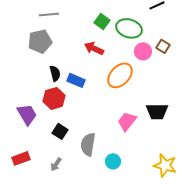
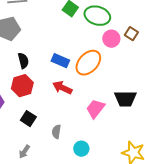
red arrow: (94, 48) -> (62, 88), moved
blue rectangle: (76, 80) -> (60, 61), moved
gray semicircle: (88, 144) -> (56, 132), size x0.6

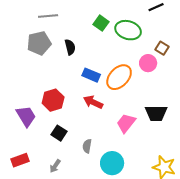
pink circle: (111, 39) -> (148, 63), moved
black semicircle: (23, 61) -> (70, 47), moved
cyan circle: (81, 149) -> (112, 163), size x1.5

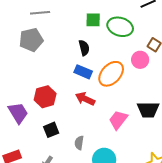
green square: (101, 23) -> (93, 20), turned -35
black semicircle: (70, 47) -> (84, 48), moved
black square: (59, 133) -> (51, 130), turned 35

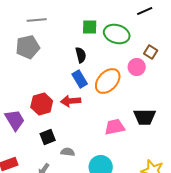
blue rectangle: (83, 72) -> (80, 79), turned 36
red arrow: (85, 99) -> (71, 101), moved, turned -30
pink trapezoid: (118, 120) -> (115, 127), turned 40
gray semicircle: (79, 143) -> (68, 152), moved, turned 88

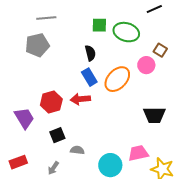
pink trapezoid: (115, 127) -> (138, 153), moved

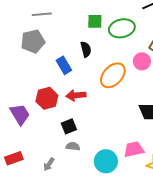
green ellipse: (126, 32) -> (122, 28), turned -30
blue rectangle: (89, 77) -> (64, 65), moved
black square: (57, 135) -> (69, 126), moved

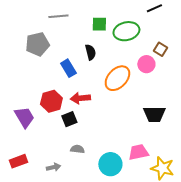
gray line: (42, 14) -> (58, 16), moved
black square: (69, 126) -> (69, 119), moved
gray arrow: (49, 164) -> (53, 167), turned -136

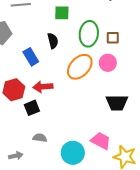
green ellipse: (126, 31) -> (89, 34), moved, turned -70
brown square: (160, 49) -> (113, 38), moved, turned -32
pink circle: (146, 64) -> (108, 63), moved
pink trapezoid: (138, 152) -> (101, 141), turned 40

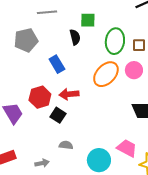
black semicircle: (53, 41) -> (75, 37), moved
black square: (32, 108) -> (58, 115), turned -35

